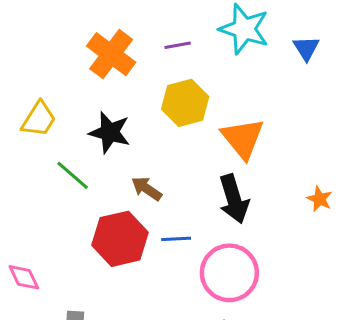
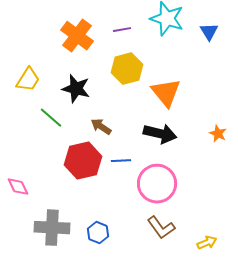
black arrow: (234, 199) -> (160, 134), turned -60

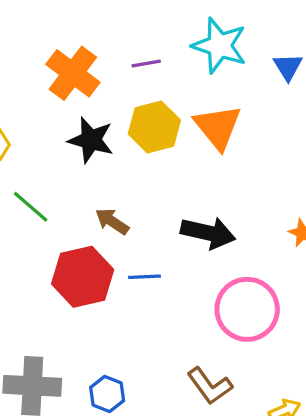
black star: (76, 89) -> (91, 140), moved
orange triangle: (166, 93) -> (218, 127), moved
pink circle: (157, 184) -> (247, 309), moved

